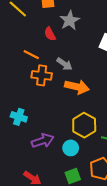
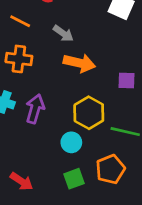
orange cross: (42, 75) -> (19, 59), moved
purple arrow: (43, 141) -> (35, 109), moved, turned -55

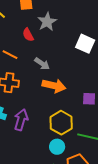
cyan circle: (71, 142) -> (57, 147), moved

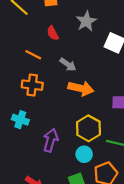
gray star: (47, 22) -> (86, 21), moved
purple arrow: (21, 120) -> (51, 140), moved

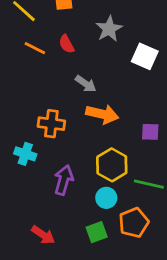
orange line: (33, 55) -> (35, 48), moved
orange cross: (32, 85) -> (51, 124), moved

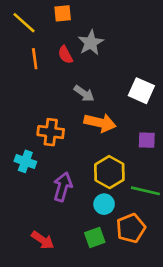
gray star: (109, 29) -> (91, 43), moved
orange line: (35, 48) -> (35, 59), turned 55
white square: (145, 56) -> (141, 91), moved

